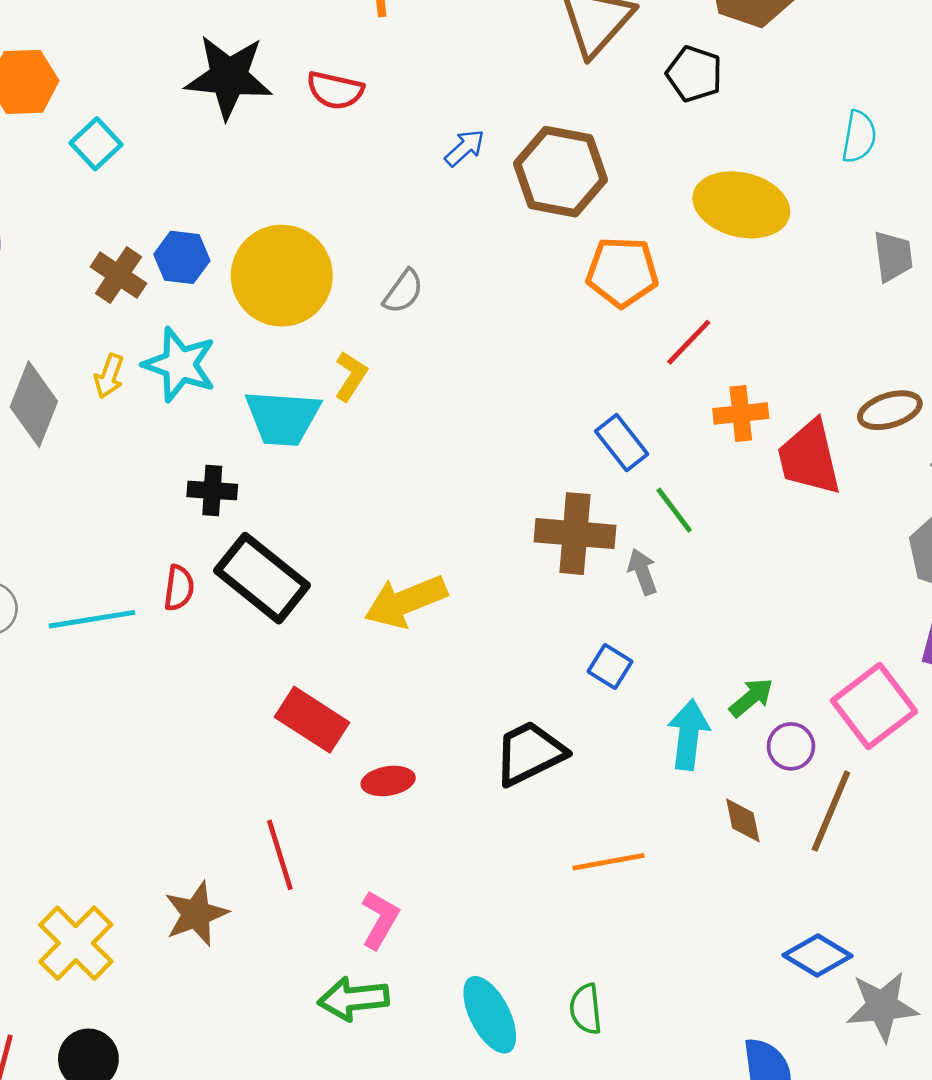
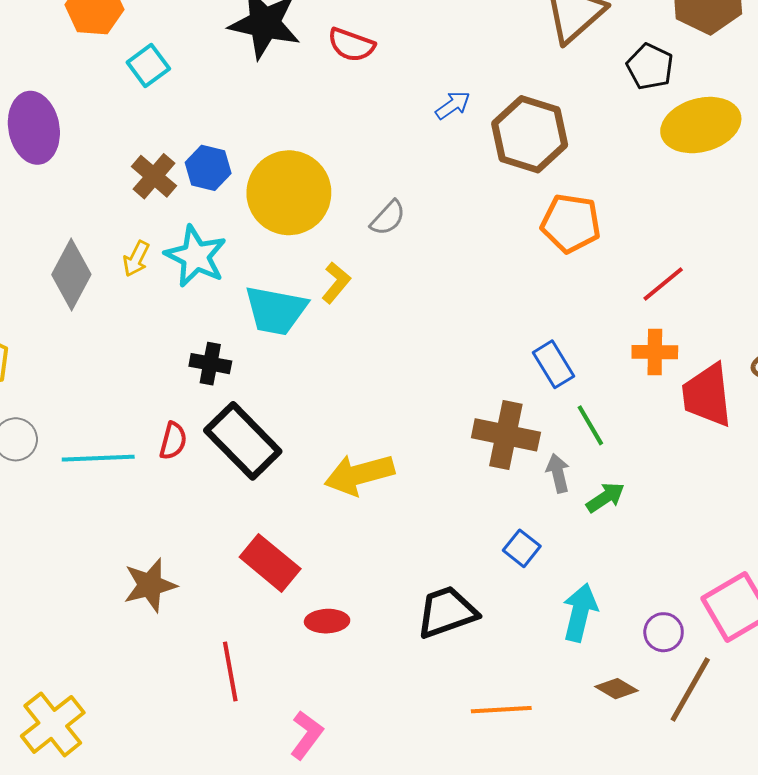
yellow ellipse: (741, 205) -> (701, 125), moved, turned -36
red line: (689, 342) -> (663, 284), moved
green arrow: (751, 698) -> (605, 497), moved
brown diamond: (743, 820) -> (616, 689), turned -54
brown star: (196, 914) -> (150, 585), moved

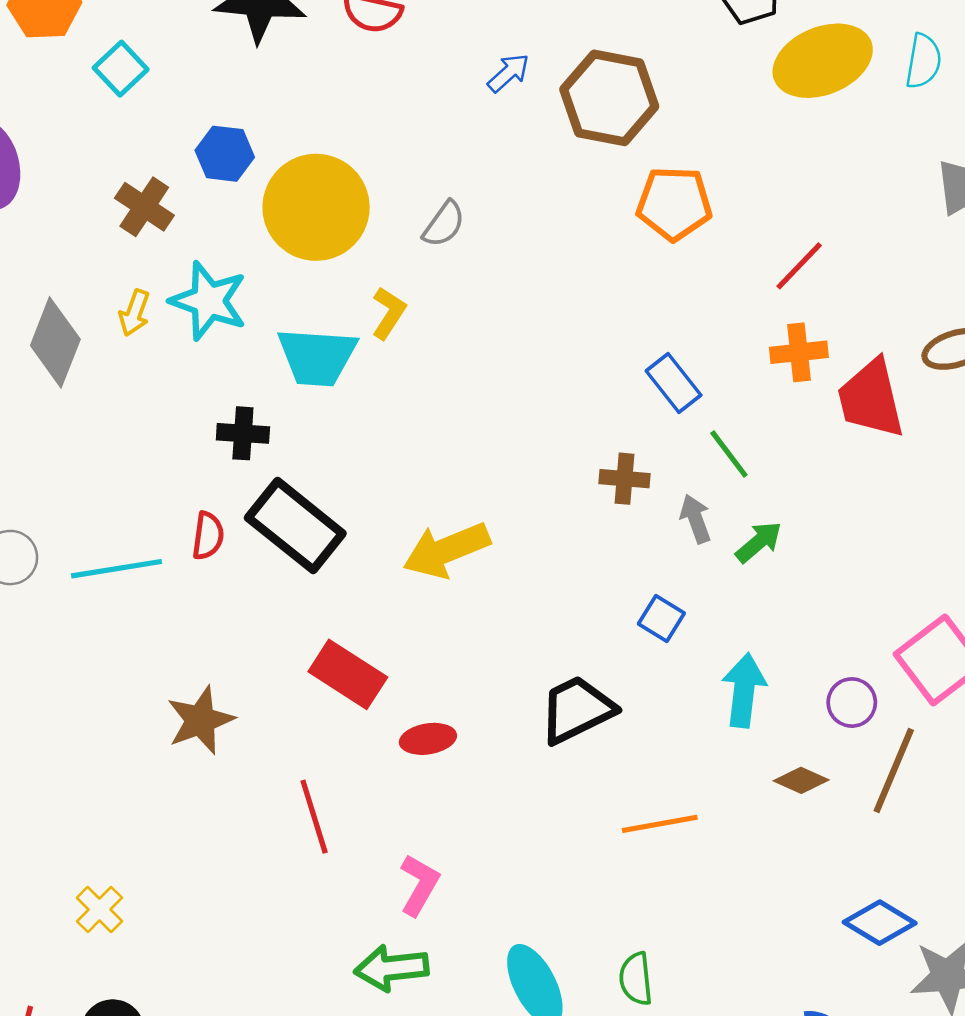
blue hexagon: (208, 168) -> (225, 154), moved
brown cross: (506, 435) -> (625, 479), size x0.6
yellow cross: (53, 724) -> (99, 910), size x0.6

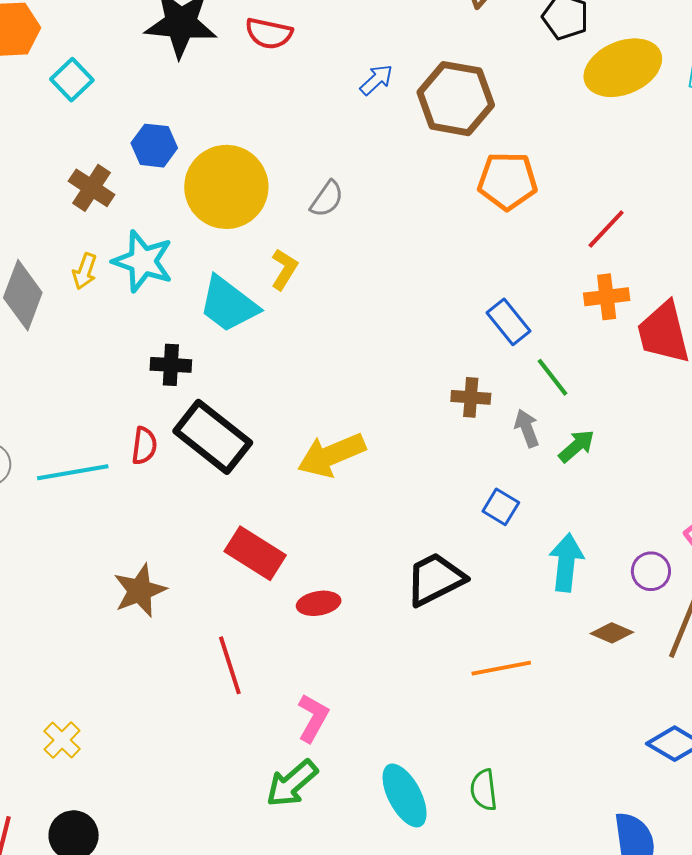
cyan trapezoid: (317, 357) -> (228, 304), turned 34
green arrow: (392, 968) -> (292, 783), turned -34

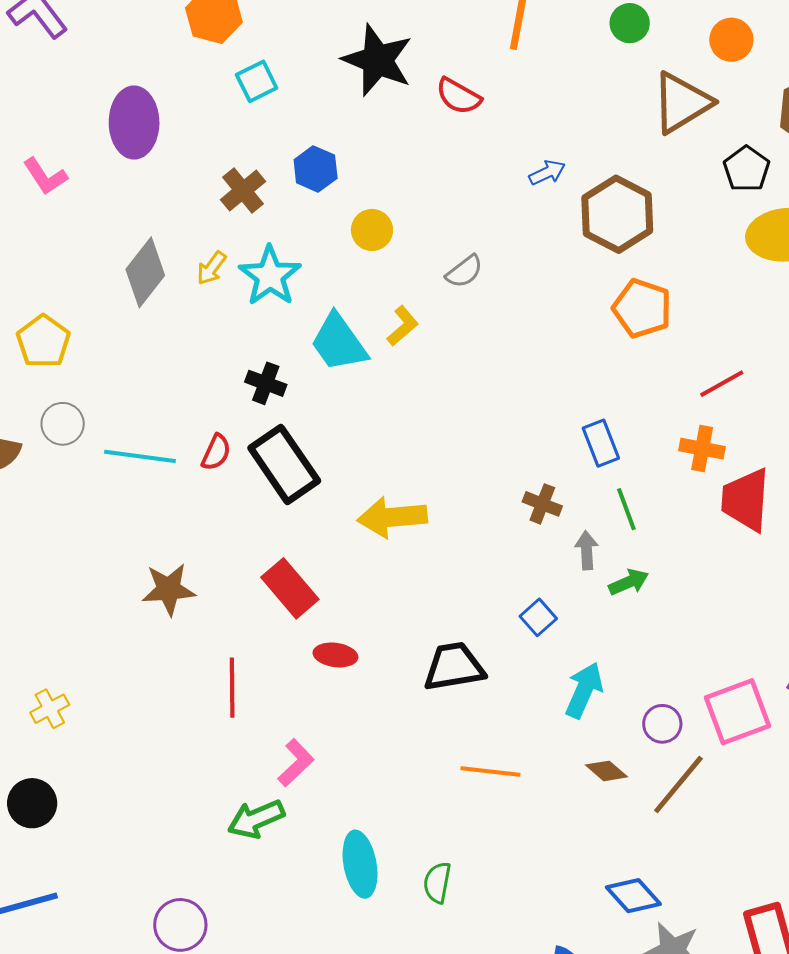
yellow circle: (226, 187) -> (372, 230), size x0.5

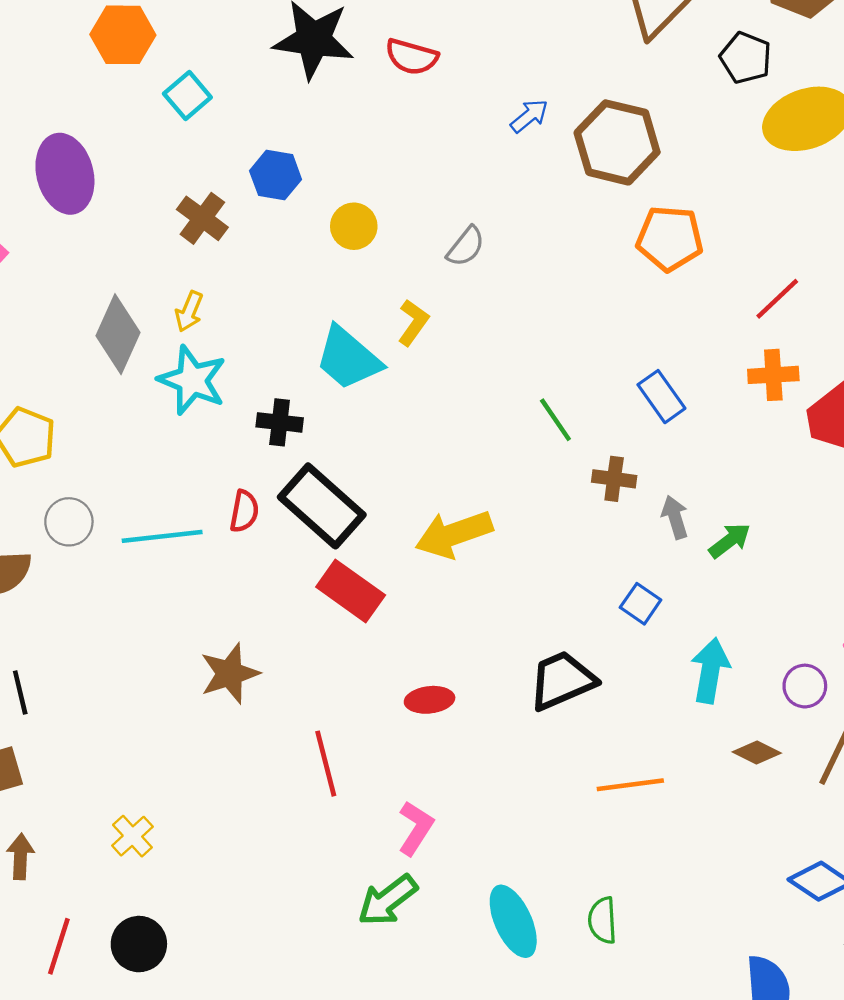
cyan star: (270, 276) -> (192, 380), moved
green line: (626, 509) -> (555, 420), moved
red rectangle: (290, 588) -> (351, 591), moved

